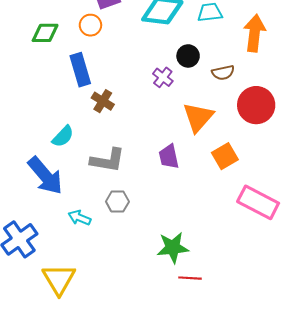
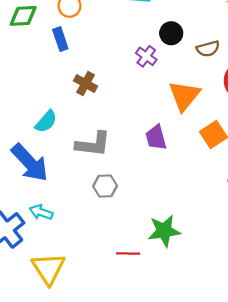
blue rectangle: (80, 70) -> (60, 39), moved, size x0.7
cyan arrow: (79, 218) -> (41, 212), moved
red line: (190, 278) -> (128, 253), moved

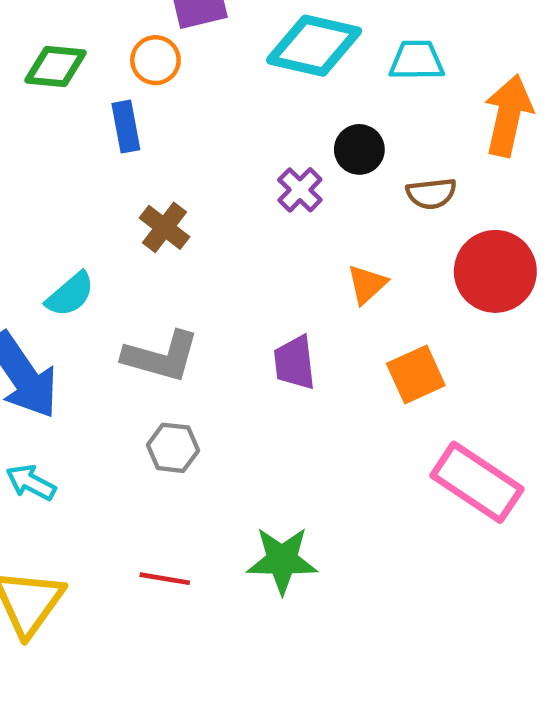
orange triangle: (184, 96) -> (367, 284), size x0.6
red line: (128, 253) -> (165, 579), moved

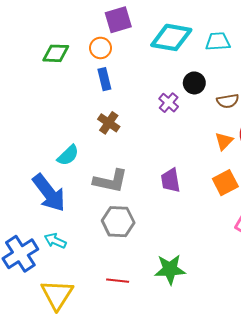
blue rectangle: (126, 127) -> (104, 79), moved
orange triangle: (367, 284) -> (224, 141), moved
gray hexagon: (173, 448) -> (118, 222), size x1.4

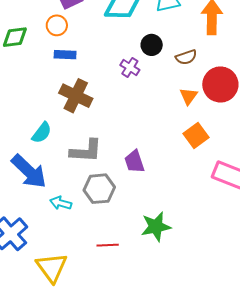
blue rectangle: (104, 79) -> (65, 55), turned -65
brown cross: (109, 123) -> (76, 96), size x1.5
purple trapezoid: (171, 180) -> (134, 162), moved
cyan arrow: (55, 241) -> (61, 203), moved

